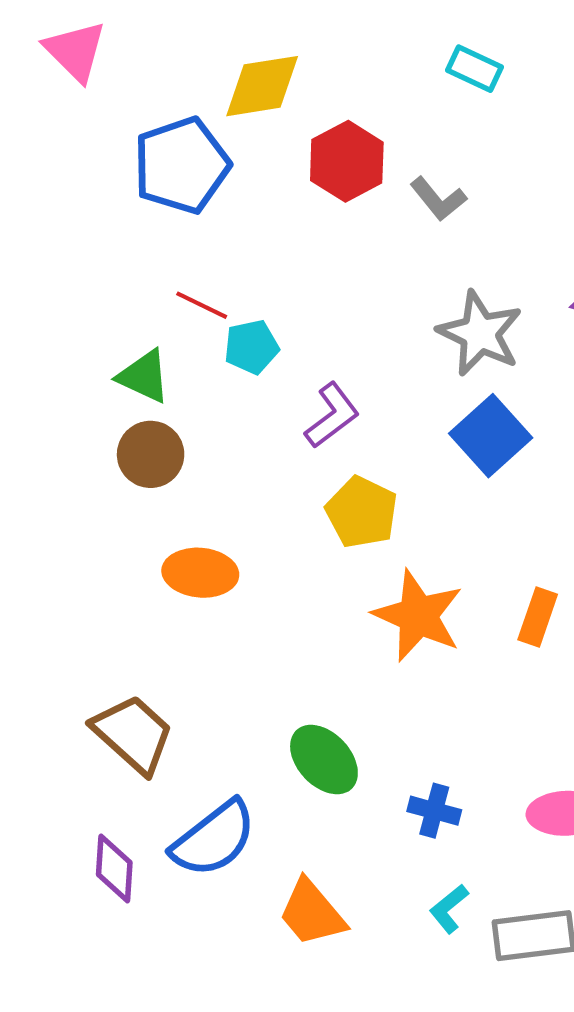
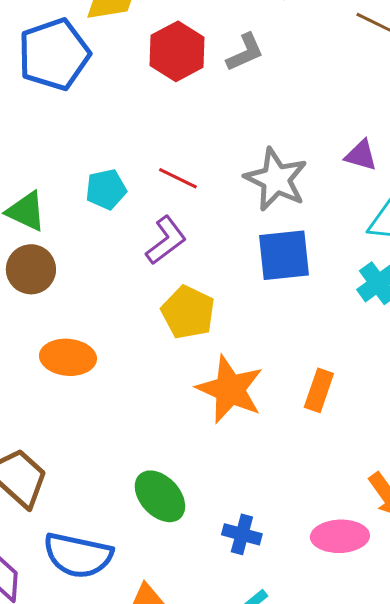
gray L-shape: (438, 199) -> (245, 52), moved, turned -75
red line: (202, 305) -> (178, 178), moved
blue square: (491, 436) -> (284, 255), turned 36
blue semicircle: (214, 839) -> (78, 555), turned 50

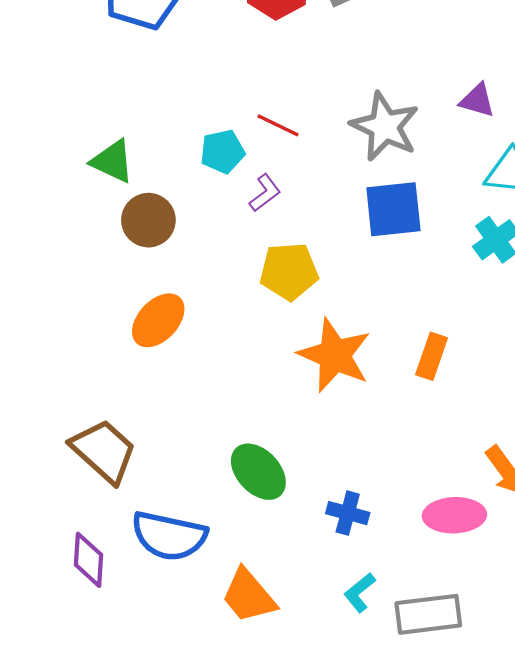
cyan pentagon: (106, 189) -> (222, 152), moved
purple L-shape: (166, 240) -> (265, 193), size x0.7
brown circle: (31, 269) -> (148, 220), moved
yellow pentagon: (188, 312) -> (289, 271), turned -30
orange ellipse: (68, 357) -> (158, 320), turned -52

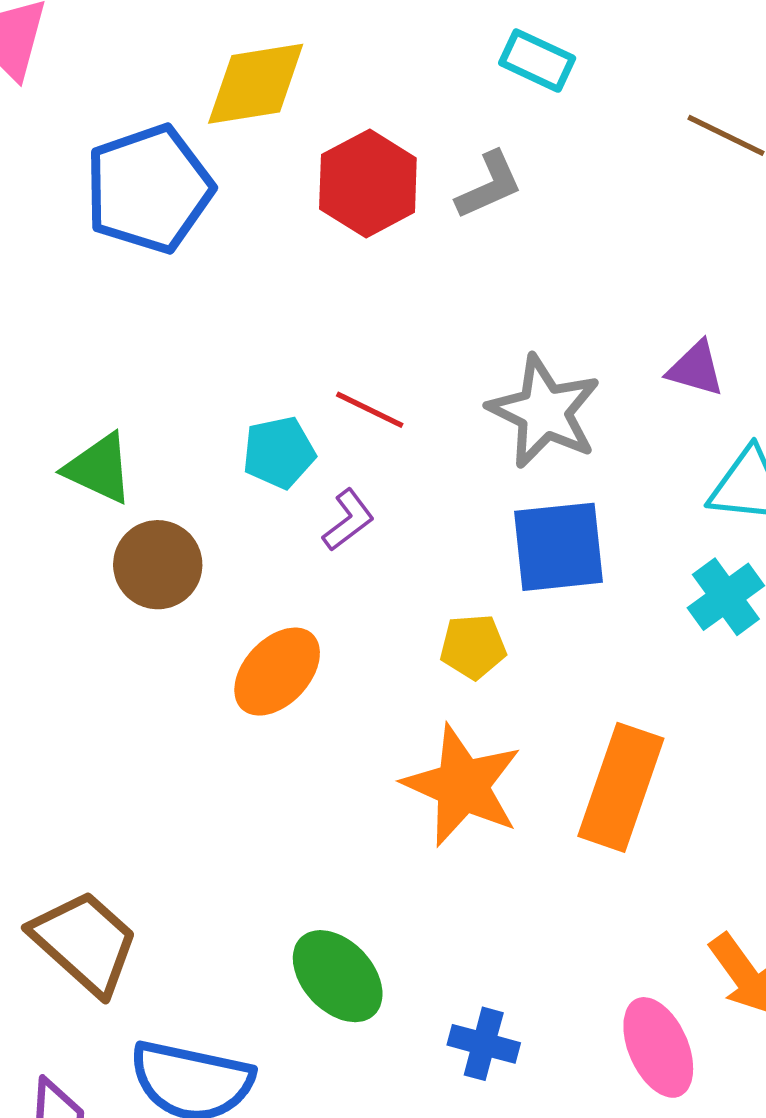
yellow pentagon: (289, 271) -> (473, 647), moved, size x0.7
orange ellipse: (158, 320) -> (277, 672), moved
orange rectangle: (432, 356) -> (621, 787), size x1.6
pink ellipse: (454, 515) -> (658, 1047), turned 68

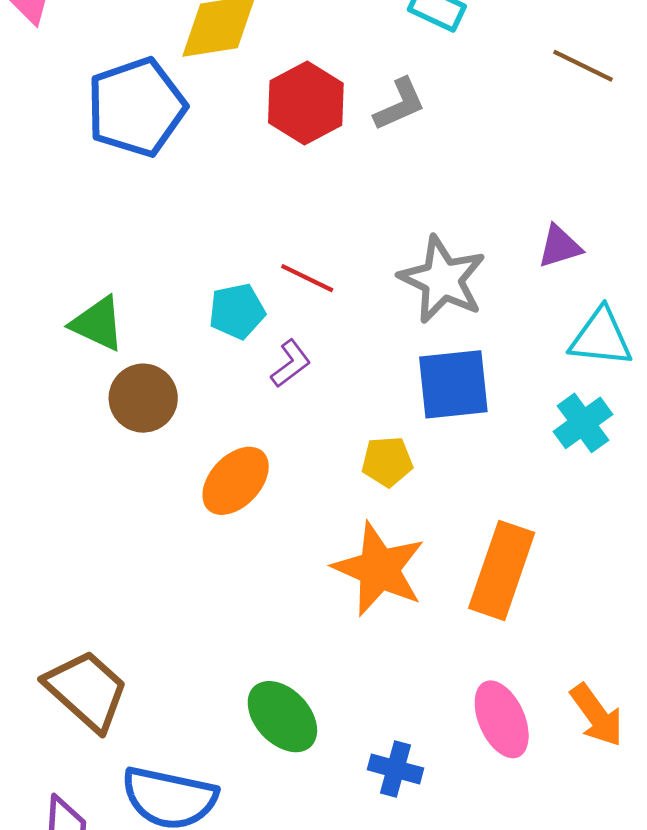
purple triangle: (696, 369) -> (560, 246), turned -33
pink ellipse: (658, 1047) -> (502, 719), moved

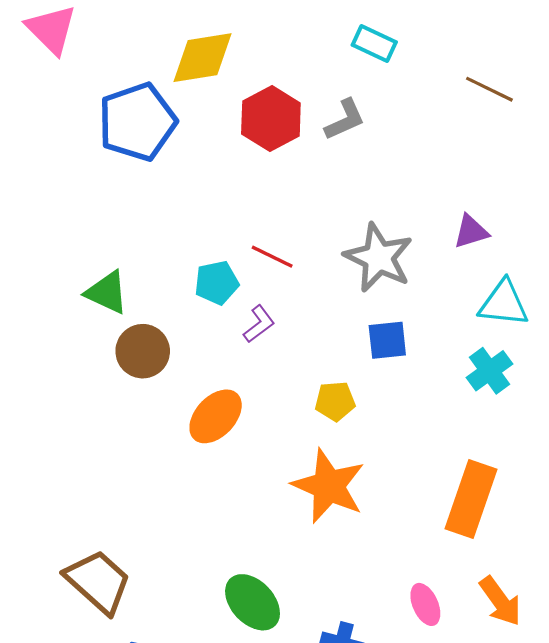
blue square: (453, 384) -> (387, 340), size x0.7
orange rectangle: (502, 570) -> (471, 499), moved
pink ellipse: (502, 719) -> (425, 604), size x0.7

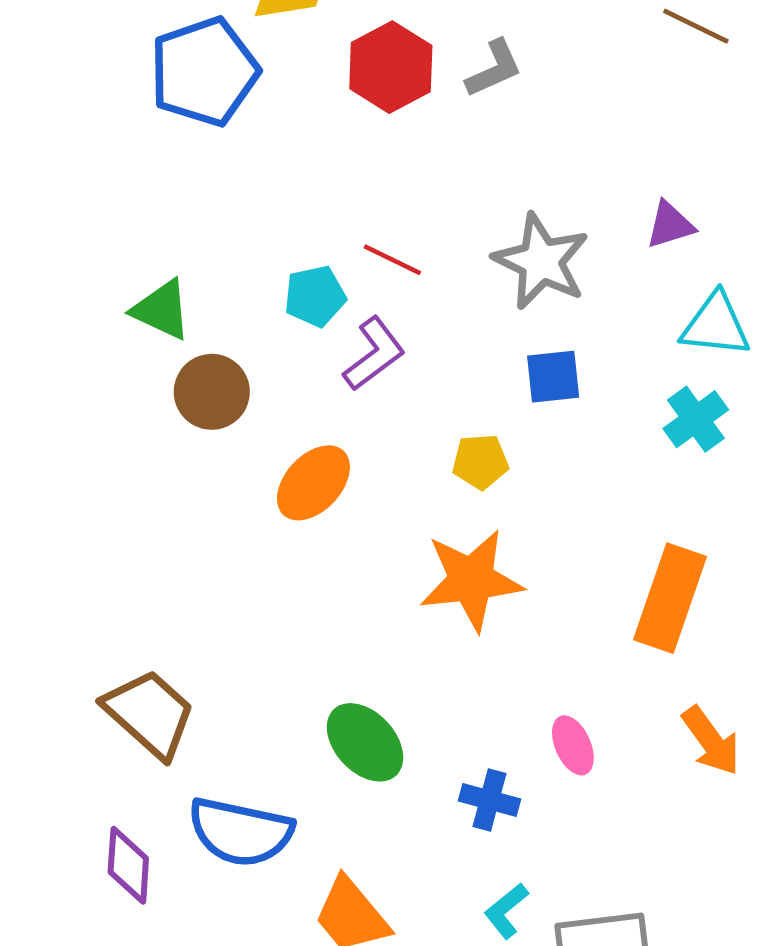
purple L-shape: (259, 324) -> (374, 354), size x1.4
orange star: (329, 486) -> (471, 580), turned -30
pink ellipse: (425, 604) -> (573, 745), moved

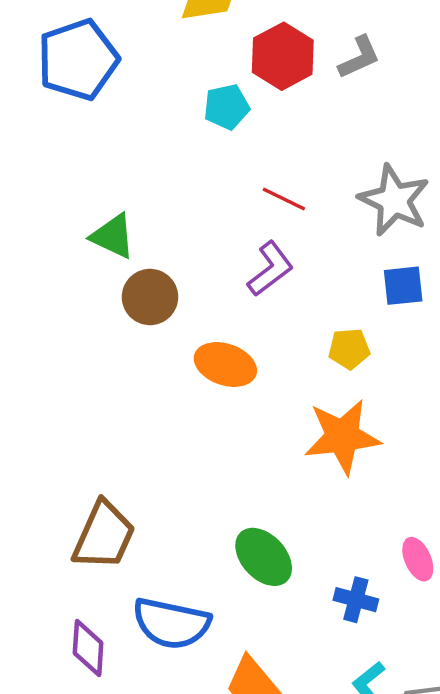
blue pentagon: (204, 72) -> (78, 60), moved
cyan pentagon: (315, 296) -> (226, 107), moved
orange ellipse: (313, 483) -> (225, 364), turned 66
brown trapezoid: (150, 714) -> (104, 536), turned 72

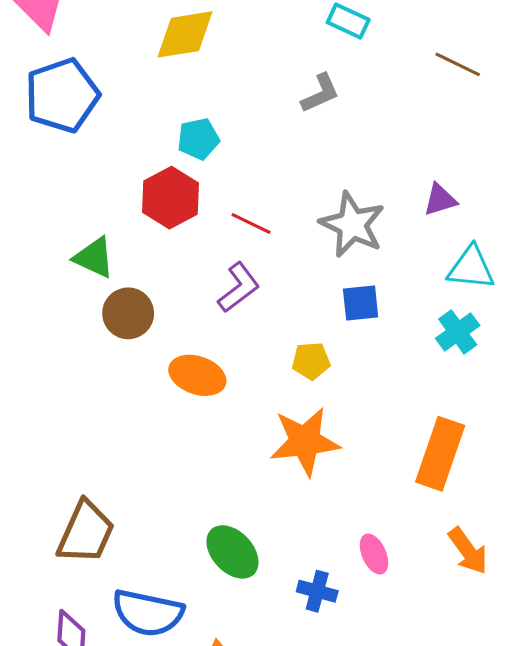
red hexagon: (283, 56) -> (171, 198), moved

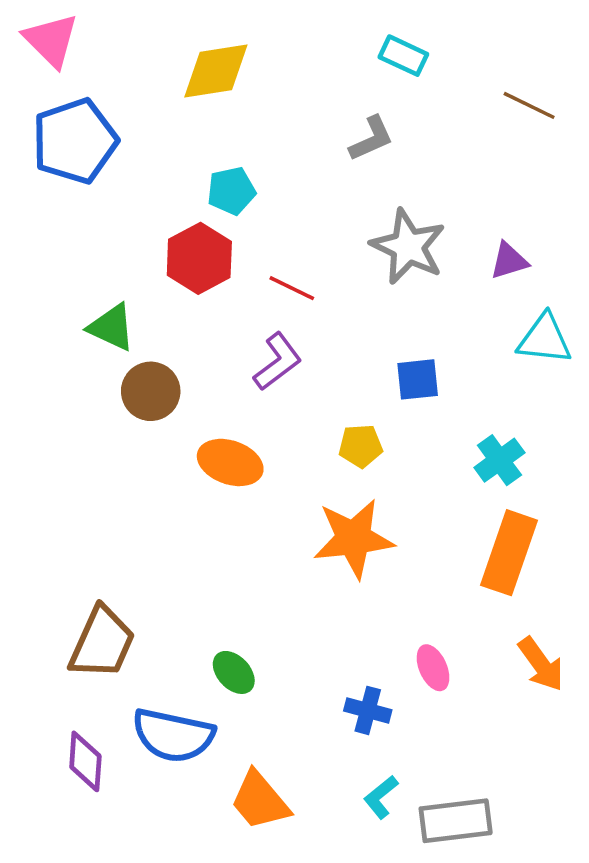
gray star: (352, 225) -> (408, 247), moved
cyan cross: (458, 332) -> (499, 460), moved
green ellipse: (232, 552) -> (234, 672), moved, size x0.7

